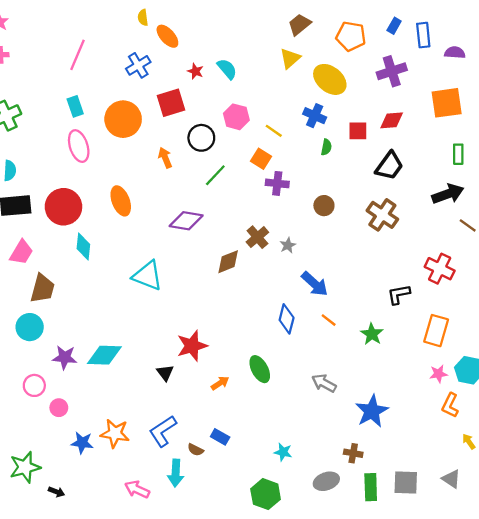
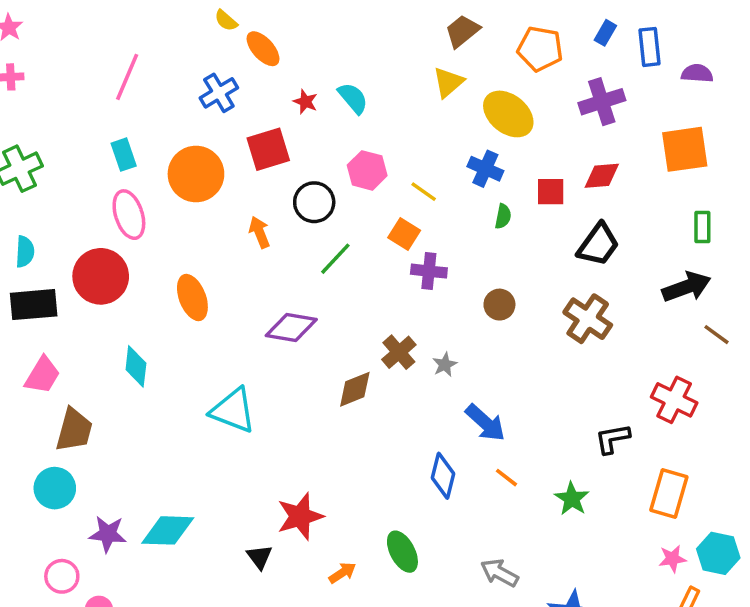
yellow semicircle: (143, 18) -> (226, 20), turned -42
red circle: (63, 207) -> (101, 276), moved

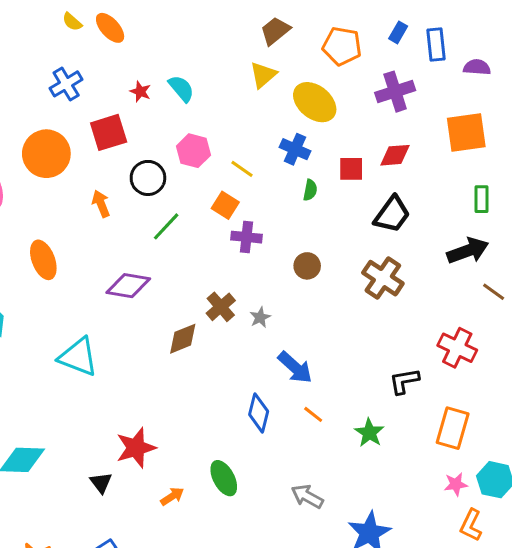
orange ellipse: (263, 49) -> (110, 28), moved

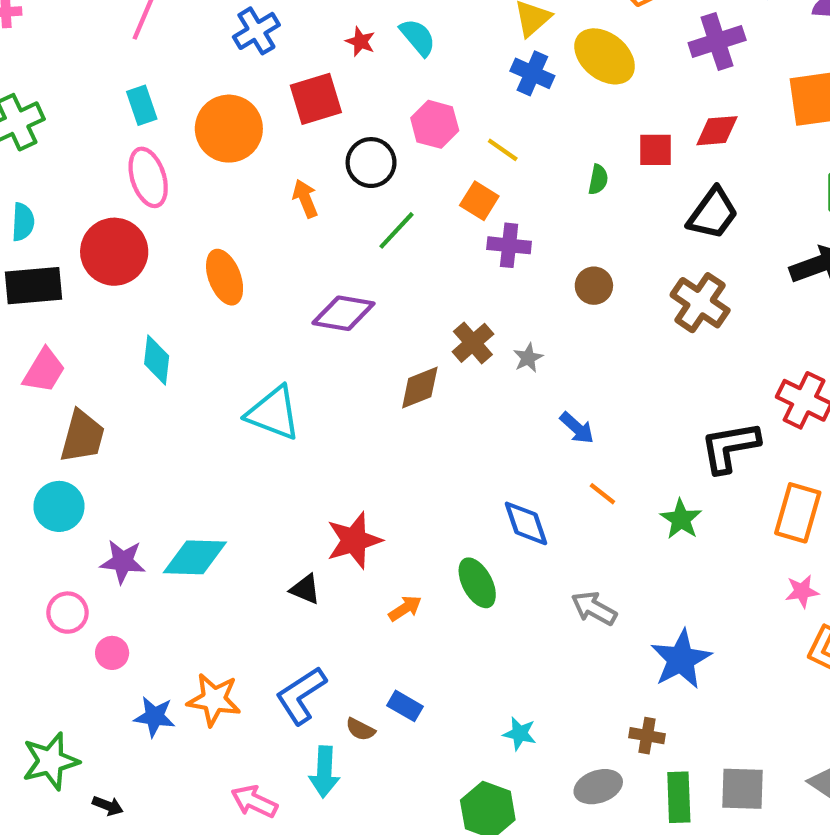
blue cross: (295, 149) -> (532, 73), moved
blue arrow: (295, 367) -> (577, 428), size x0.7
black L-shape: (404, 381) -> (730, 447), size x1.4
blue diamond: (259, 413) -> (526, 523), moved, turned -33
black triangle: (101, 483) -> (305, 589), turned -30

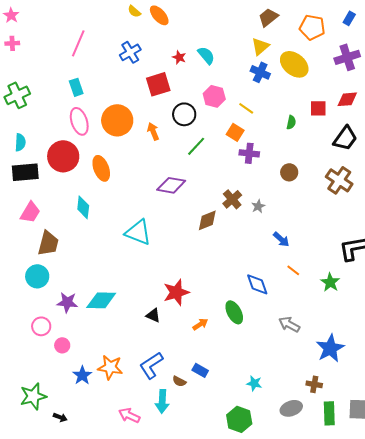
orange circle: (229, 129) -> (117, 120), moved
orange ellipse: (225, 277) -> (101, 168), moved
blue star: (155, 717) -> (82, 375), turned 30

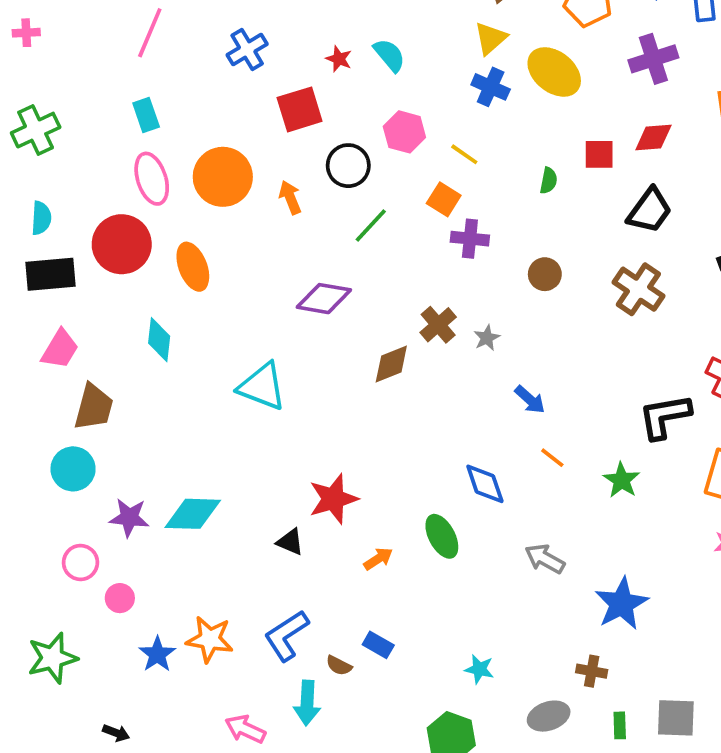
green star: (33, 396) -> (52, 658), moved
green rectangle: (329, 413) -> (620, 725), size x0.6

